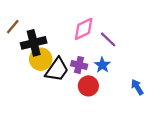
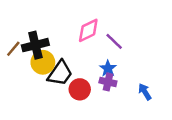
brown line: (13, 27) -> (13, 49), moved
purple cross: (79, 65) -> (108, 82), moved
red circle: (88, 86) -> (80, 89), moved

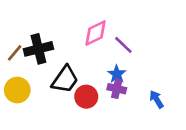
yellow circle: (43, 62) -> (17, 90), moved

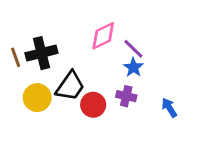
brown line: (15, 53) -> (16, 57), turned -60
blue star: (117, 74) -> (133, 67), moved
yellow circle: (17, 90) -> (37, 98), moved

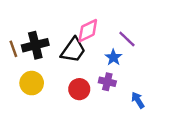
purple line: (133, 49) -> (127, 39), moved
black trapezoid: (70, 86) -> (73, 50), moved
blue arrow: (169, 108) -> (138, 100), moved

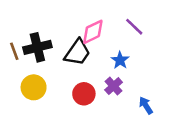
purple line: (127, 39) -> (134, 27), moved
purple cross: (107, 82) -> (114, 86), turned 35

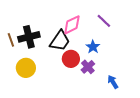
red circle: (84, 94) -> (71, 59), moved

